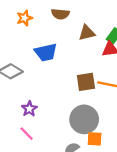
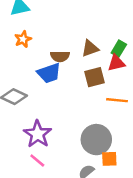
brown semicircle: (60, 14) -> (60, 56), moved
brown square: (86, 82) -> (95, 77), moved
purple star: (29, 109) -> (38, 134), size x1.6

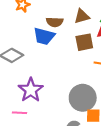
blue trapezoid: (49, 73) -> (44, 36), turned 30
pink line: (37, 161) -> (20, 113), moved, turned -40

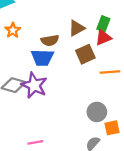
purple star: (31, 90) -> (34, 85), moved
gray circle: (83, 98) -> (97, 112), size x0.7

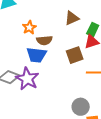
brown triangle: (77, 28) -> (72, 18), moved
orange star: (13, 30) -> (29, 27), moved

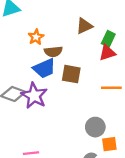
blue trapezoid: (36, 55) -> (44, 68), turned -30
brown square: (75, 55) -> (71, 74), moved, turned 30

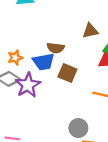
orange star: (36, 37) -> (15, 58), moved

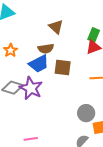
brown triangle: (90, 31) -> (56, 27), moved, turned -49
orange star: (15, 58) -> (11, 50), moved

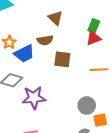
blue trapezoid: (39, 64) -> (24, 54), moved
purple star: (31, 88) -> (34, 98), moved, turned -30

